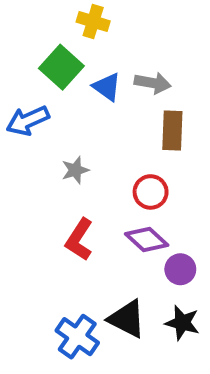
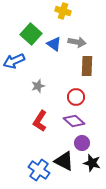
yellow cross: (93, 21) -> (63, 11), moved
purple circle: (180, 269) -> (82, 143), moved

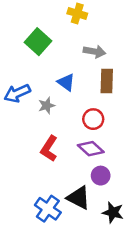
blue triangle: (54, 44) -> (66, 82), moved
blue arrow: (14, 61) -> (17, 93), moved
black star: (92, 163) -> (113, 212), moved

